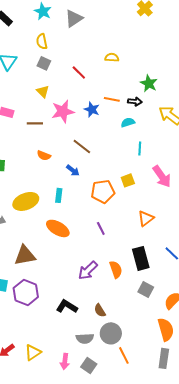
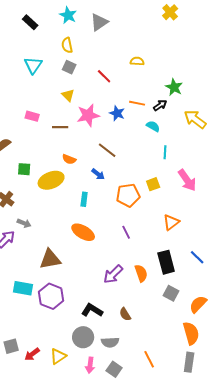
black arrow: (135, 101) -> (160, 105), turned -40
cyan semicircle: (128, 122) -> (153, 126), turned 48
yellow ellipse: (26, 201) -> (51, 180), moved
gray circle: (111, 333) -> (83, 337), moved

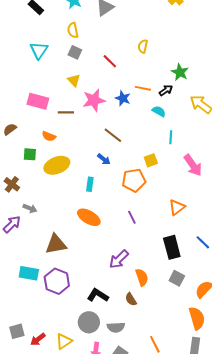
yellow semicircle: (137, 61) -> (143, 46), turned -80
pink rectangle: (32, 116) -> (38, 101), size x1.5
orange semicircle: (69, 159) -> (49, 136), moved
yellow square: (153, 184) -> (151, 160), moved
orange semicircle: (141, 273) -> (142, 277), moved

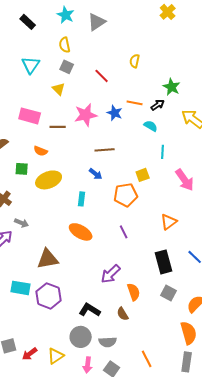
yellow triangle: (74, 80) -> (59, 89), moved
brown line: (113, 135) -> (105, 150), turned -42

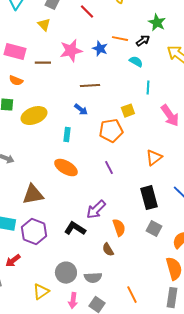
orange semicircle: (41, 151) -> (16, 81), moved
black L-shape: (90, 310) -> (75, 229), moved
red arrow: (30, 354) -> (13, 261), moved

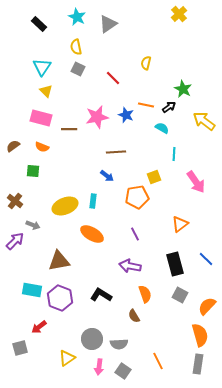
yellow triangle: (44, 25) -> (46, 91), moved
yellow ellipse: (34, 116) -> (65, 206), moved
purple arrow: (96, 210) -> (130, 266), moved, turned 55

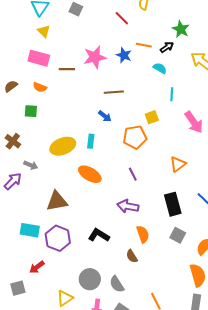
red line: (113, 78) -> (122, 18), moved
gray semicircle: (119, 344) -> (117, 284), turned 60

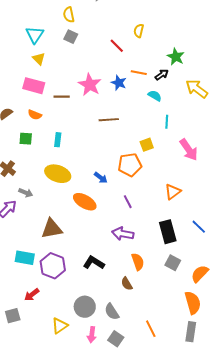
pink star: (95, 57) -> (90, 85), turned -30
blue arrow: (105, 116) -> (101, 178), moved
cyan rectangle: (91, 141) -> (58, 140), moved
yellow ellipse: (63, 146) -> (58, 174), turned 40

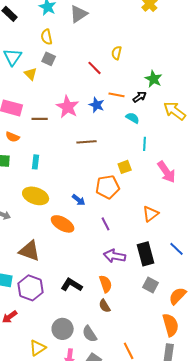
yellow triangle: (39, 59) -> (31, 74), moved
brown triangle: (52, 229) -> (30, 251), turned 30
purple arrow: (123, 234) -> (115, 256), moved
orange semicircle: (138, 262) -> (106, 284), moved

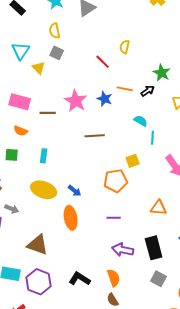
cyan semicircle: (133, 118) -> (141, 121), moved
blue arrow: (79, 200) -> (75, 191), moved
orange triangle: (151, 214) -> (159, 208), turned 42
orange ellipse: (63, 224) -> (71, 218), turned 50
purple line: (106, 224) -> (114, 218), turned -64

